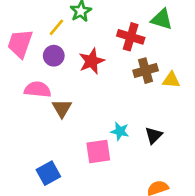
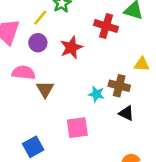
brown cross: (146, 71) -> (119, 86), moved, turned 30
cyan star: (120, 131) -> (96, 94), moved
black triangle: (154, 135) -> (126, 113), turned -49

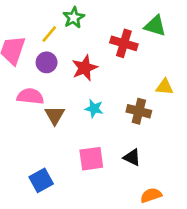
cyan star: (96, 94) -> (94, 109), moved
black triangle: (126, 113) -> (132, 157), moved

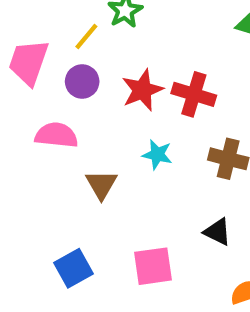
red cross: (124, 43) -> (194, 94), moved
brown triangle: (55, 115) -> (101, 185), moved
pink square: (91, 159) -> (153, 266), moved

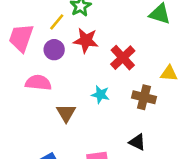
red star: (142, 90) -> (86, 40), moved, turned 30
red cross: (194, 94) -> (123, 58), turned 30

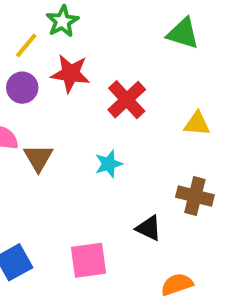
cyan star: (100, 95) -> (109, 164), moved, turned -30
brown cross: (144, 97) -> (195, 196), moved
brown triangle: (66, 113) -> (38, 158), moved

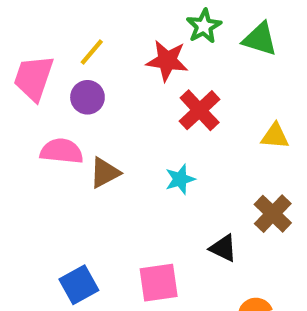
green star: (62, 21) -> (204, 26), moved
red star: (70, 74) -> (167, 61), moved
brown triangle: (38, 158) -> (105, 173), turned 32
brown cross: (195, 196) -> (273, 214), turned 30

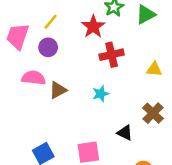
green triangle: (260, 39) -> (146, 14), turned -45
red star: (167, 61) -> (93, 27), turned 30
red cross: (200, 110) -> (112, 55), turned 30

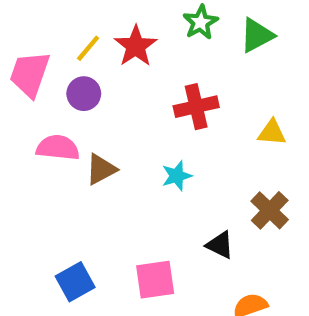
red star: (93, 27) -> (136, 46), moved

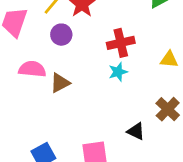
purple circle: (84, 94) -> (61, 35), moved
cyan star: (177, 176) -> (118, 72), moved

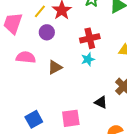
brown triangle: (60, 83) -> (55, 67), moved

